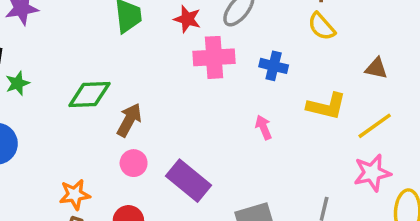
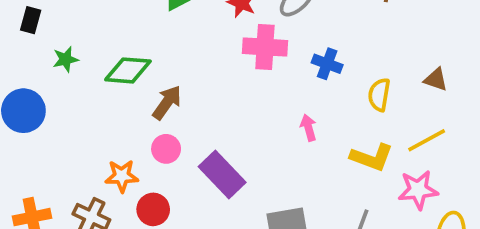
yellow semicircle: (322, 26) -> (379, 95), moved, turned 44
green star: (17, 83) -> (65, 59), moved
yellow L-shape: (326, 106) -> (372, 157), moved
orange star: (75, 195) -> (122, 176), moved

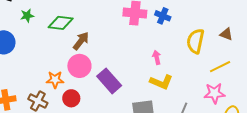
blue cross: (327, 64) -> (163, 16), moved
yellow semicircle: (379, 95) -> (195, 41), size x1.4
pink circle: (166, 149) -> (79, 66), size x1.5
yellow L-shape: (372, 157) -> (161, 82), moved

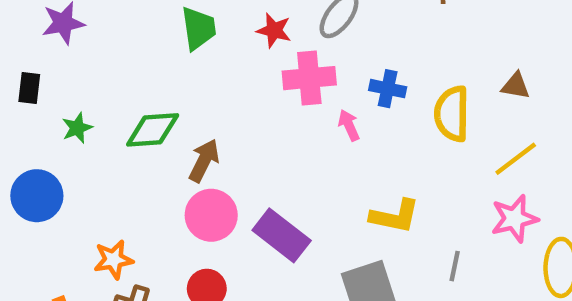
blue cross: (163, 16) -> (388, 89), moved
pink arrow: (157, 57) -> (349, 125), moved
orange star: (55, 80) -> (113, 260), moved

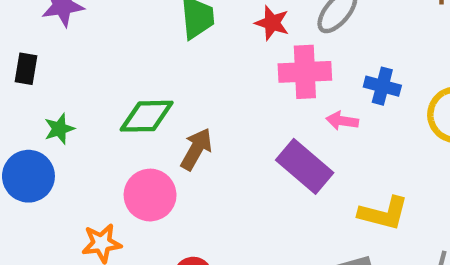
pink arrow: (349, 125) -> (342, 121), turned -60
green star: (77, 128) -> (59, 129), moved
pink circle: (211, 215) -> (150, 195), moved
purple rectangle: (282, 235) -> (305, 166), moved

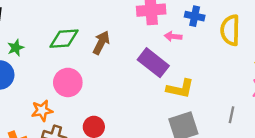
brown arrow: (196, 149) -> (101, 43), moved
yellow L-shape: (383, 213) -> (180, 89), moved

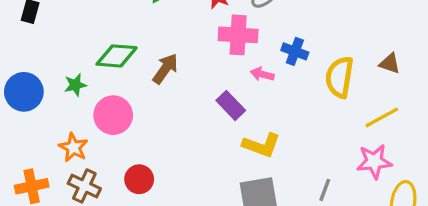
green star: (16, 48) -> (75, 85), moved
purple rectangle: (153, 63) -> (231, 105), size x0.7
orange star: (42, 111) -> (73, 147), turned 30

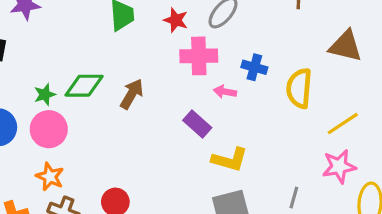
brown triangle: (390, 63) -> (346, 46), moved, size x1.6
green star: (75, 85) -> (45, 95), moved
pink circle: (113, 115) -> (49, 129), moved

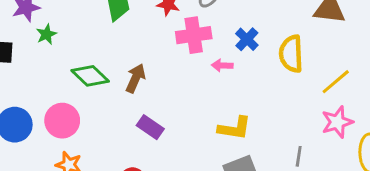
blue cross: (254, 67) -> (247, 39), turned 35
green diamond: (84, 86) -> (90, 76), turned 51
green star: (45, 95) -> (46, 34), moved
purple rectangle: (197, 124) -> (150, 127), moved

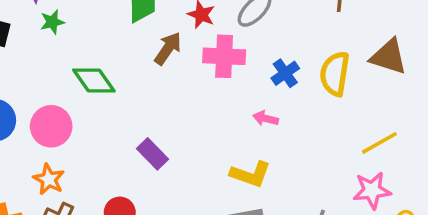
yellow semicircle: (291, 54) -> (335, 74), moved
pink arrow: (222, 65) -> (266, 118), moved
brown arrow: (136, 78) -> (168, 48), moved

